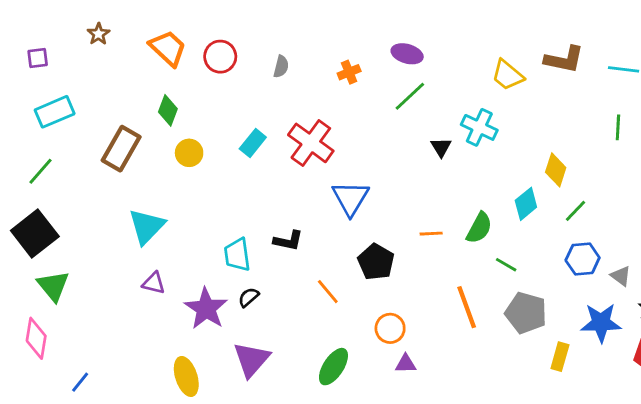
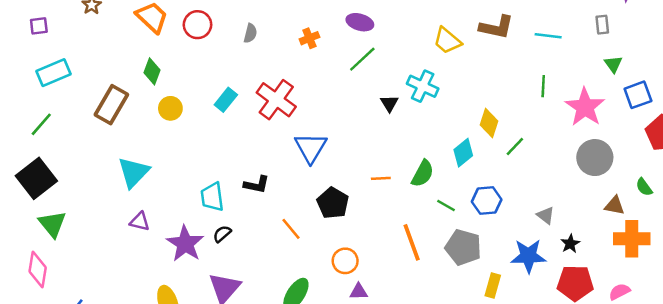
green line: (575, 211) -> (515, 146), moved
blue hexagon: (583, 259) -> (487, 201), moved

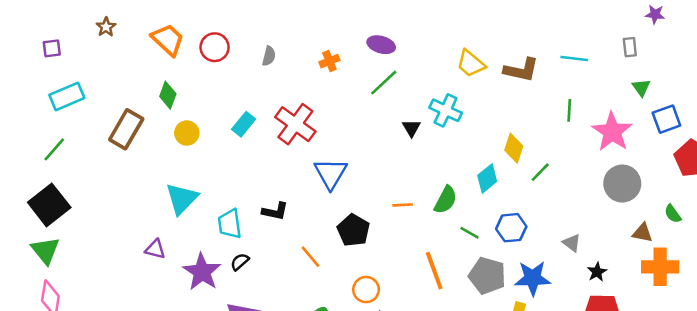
brown L-shape: (496, 27) -> (521, 70), moved
cyan triangle: (134, 172) -> (182, 199), moved
green triangle: (52, 224) -> (45, 250), moved
blue star: (528, 256) -> (533, 278), moved

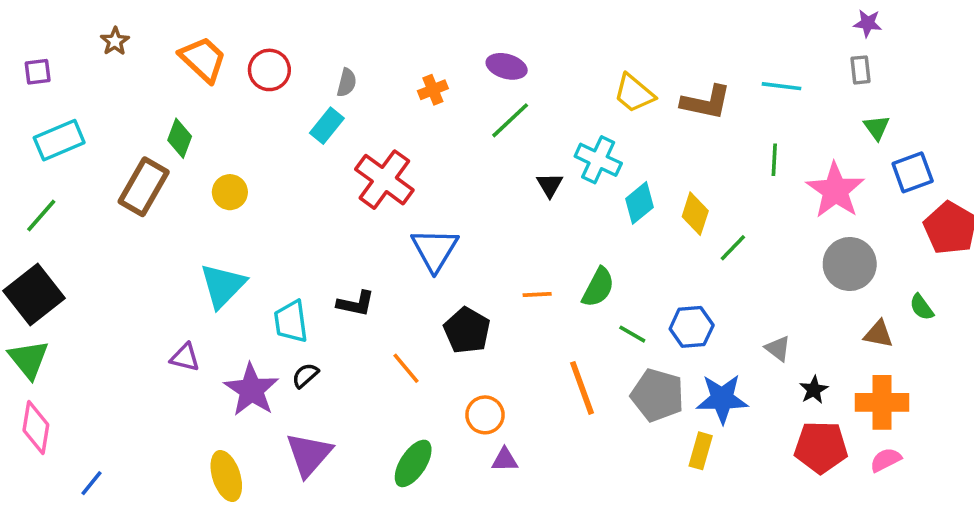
purple star: (655, 14) -> (868, 23), moved
green diamond: (168, 95) -> (180, 138), moved
cyan rectangle: (244, 124) -> (327, 126), moved
cyan diamond: (487, 178) -> (639, 203), moved
orange cross: (660, 267) -> (882, 402), moved

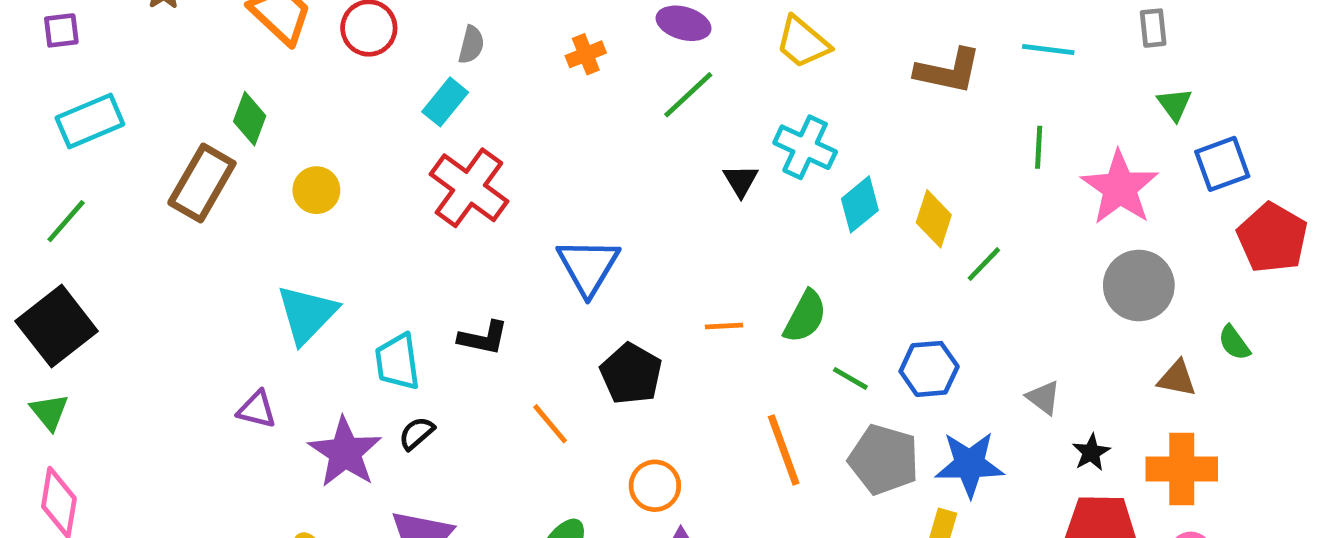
yellow trapezoid: (634, 93) -> (803, 42), moved
red cross: (384, 180) -> (469, 188), moved
green triangle: (29, 359) -> (49, 412), size x0.7

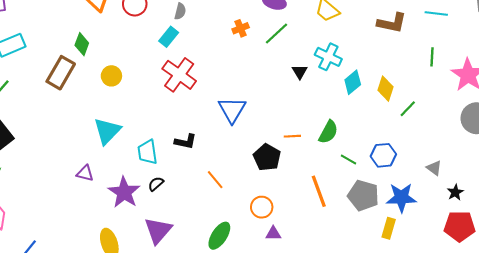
orange cross: (586, 54) -> (241, 28), moved
black pentagon: (631, 374) -> (267, 157), moved

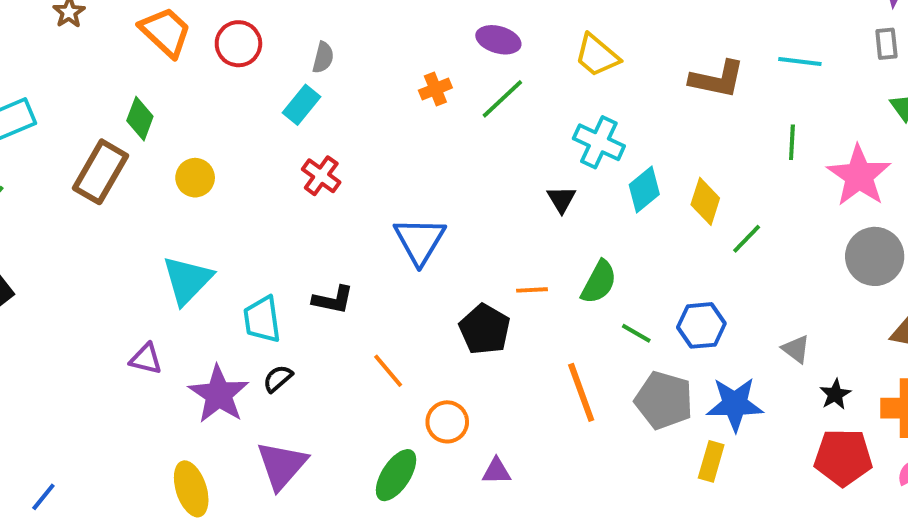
black triangle: (300, 72) -> (561, 199), moved
red cross: (179, 75) -> (321, 176), size x0.6
orange circle: (262, 207) -> (447, 422), moved

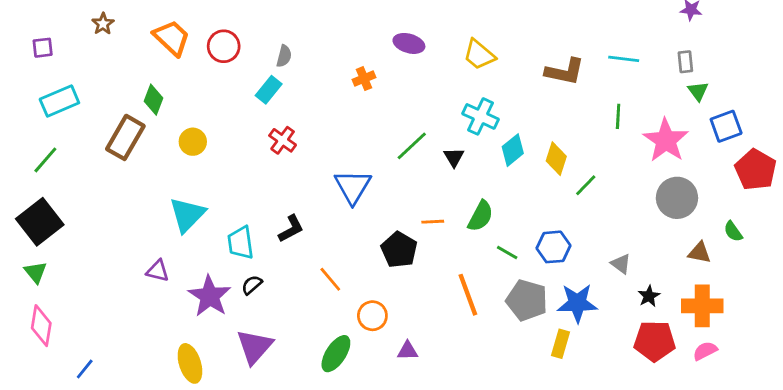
gray rectangle: (886, 44) -> (685, 62), moved
green line: (502, 99) -> (412, 146), moved
black L-shape: (333, 300) -> (291, 229), turned -40

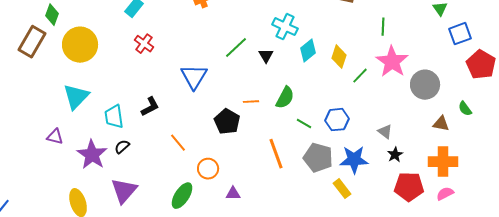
pink star: (666, 140) -> (392, 62), moved
yellow circle: (193, 142) -> (80, 45), size x1.8
black star: (649, 296) -> (395, 155), moved
yellow rectangle: (560, 344) -> (342, 189), turned -54

